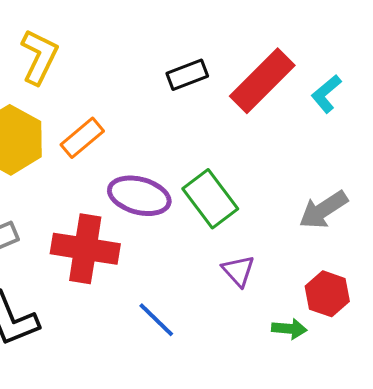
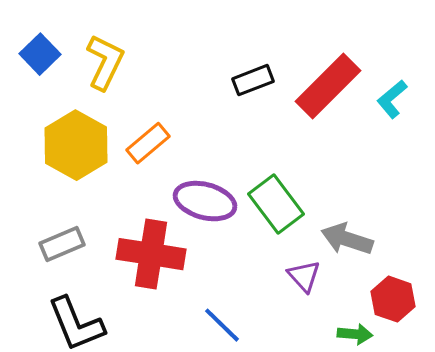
gray arrow: (323, 210) -> (347, 239), moved, turned 51

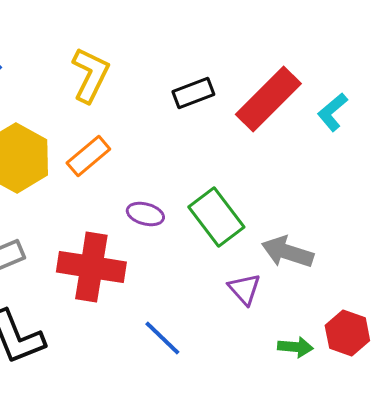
yellow L-shape: (105, 62) -> (90, 75), moved
purple ellipse: (205, 201) -> (145, 214), size x0.6
red hexagon: (393, 299) -> (347, 333), moved

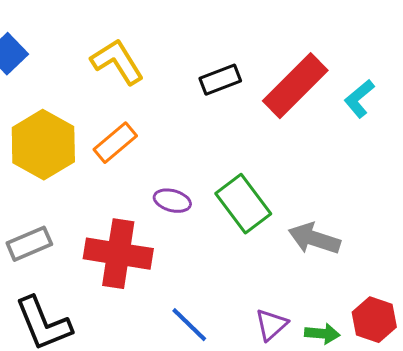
yellow L-shape: (90, 75) -> (117, 62), turned -58
purple triangle: (244, 289) -> (271, 325), moved, turned 30

